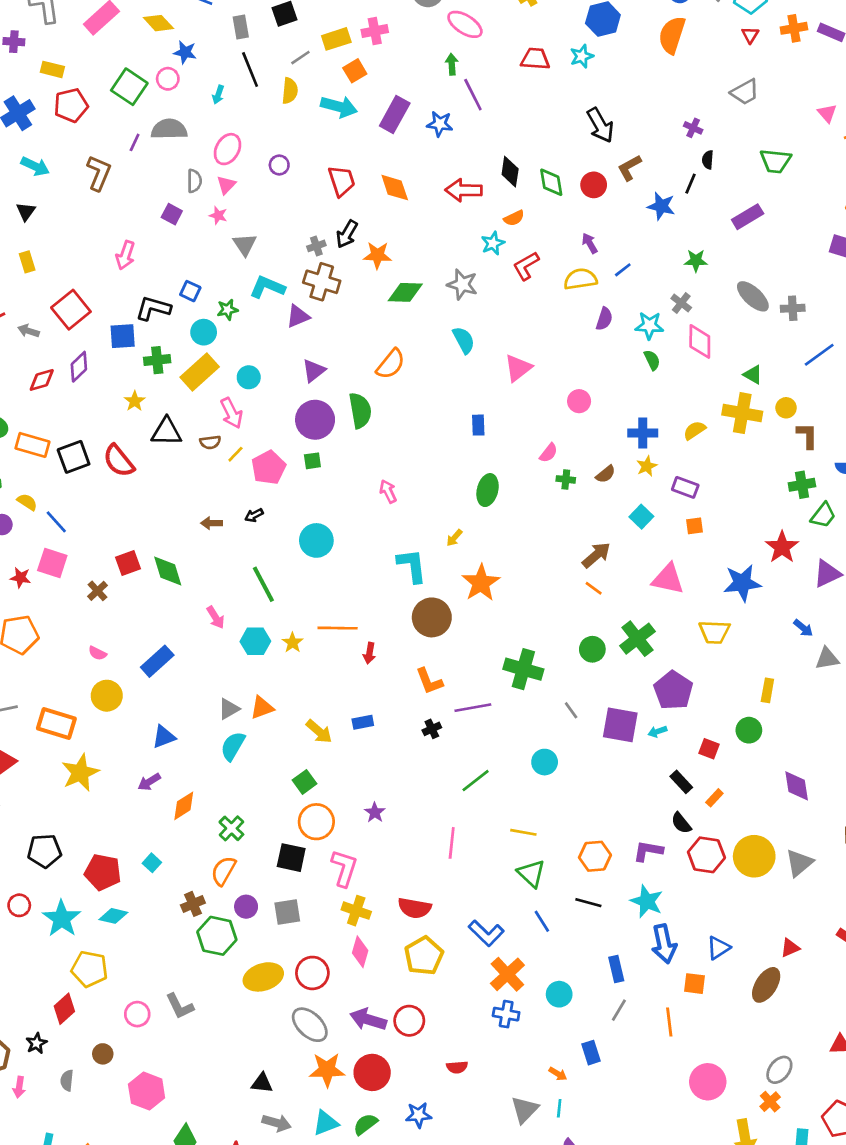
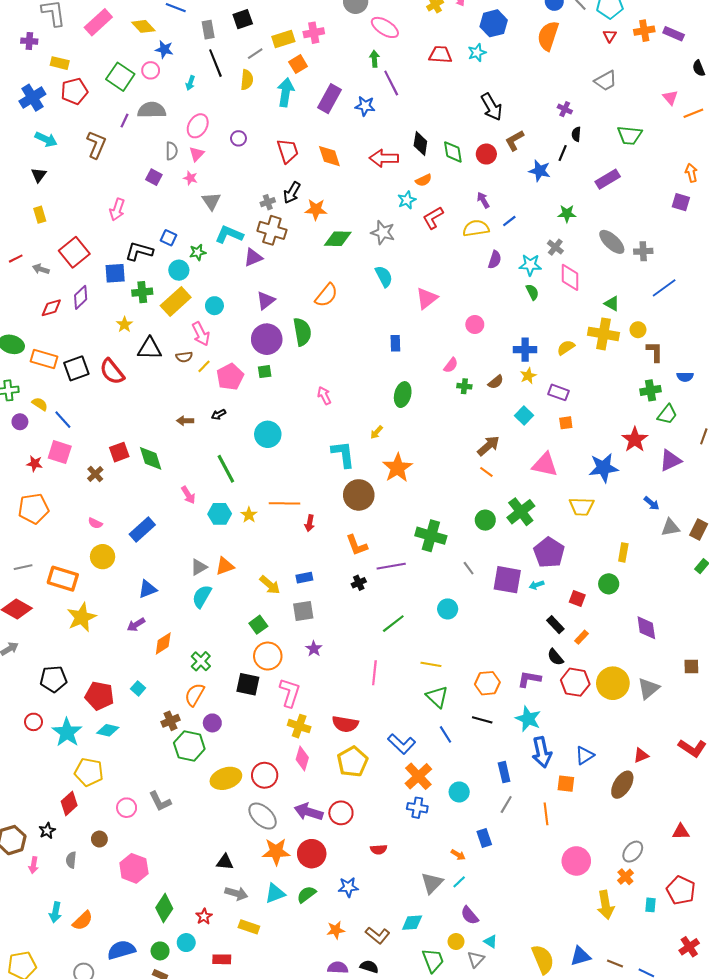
cyan arrow: (339, 107) -> (286, 92), turned -96
gray square: (287, 912) -> (303, 611), moved
cyan line: (559, 1108) -> (459, 882), turned 40

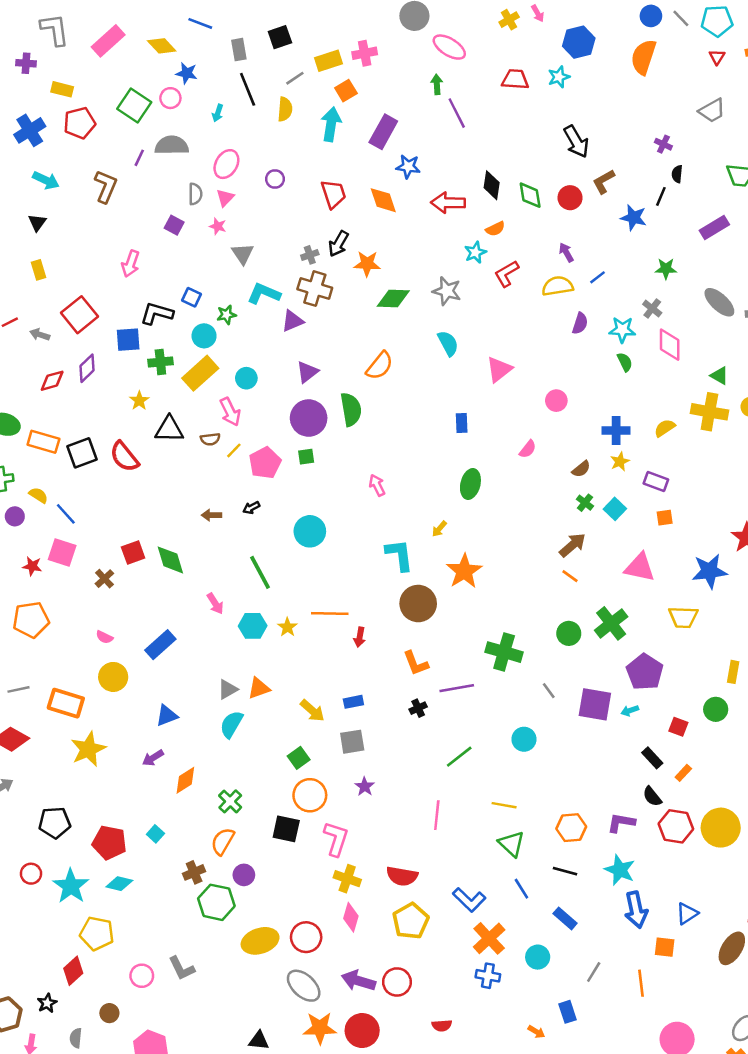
blue star: (365, 106) -> (408, 167), moved
green cross: (464, 386) -> (585, 503), moved, turned 32
blue rectangle: (504, 772) -> (565, 918), moved, turned -36

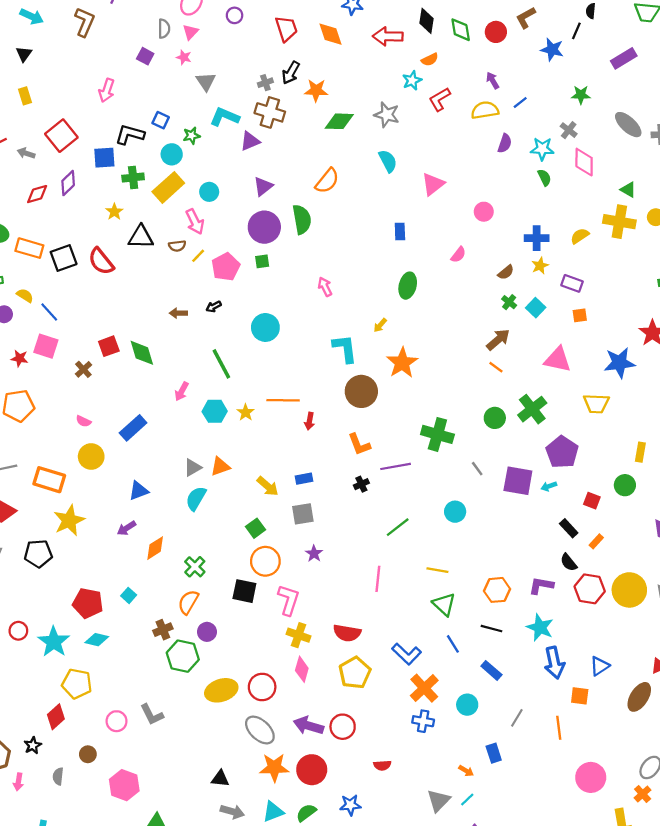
pink arrow: (215, 604) -> (182, 391), turned 60
black pentagon: (55, 823) -> (38, 554), moved

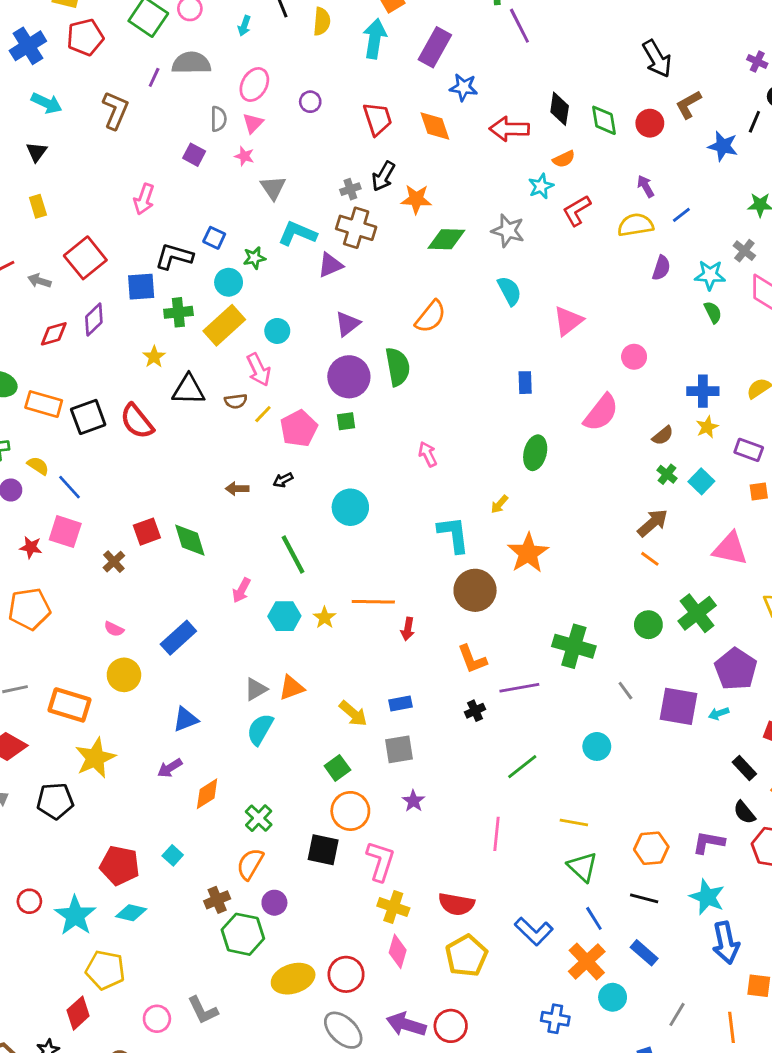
pink semicircle: (458, 255) -> (601, 413), size x1.8
orange cross: (424, 688) -> (587, 961), moved

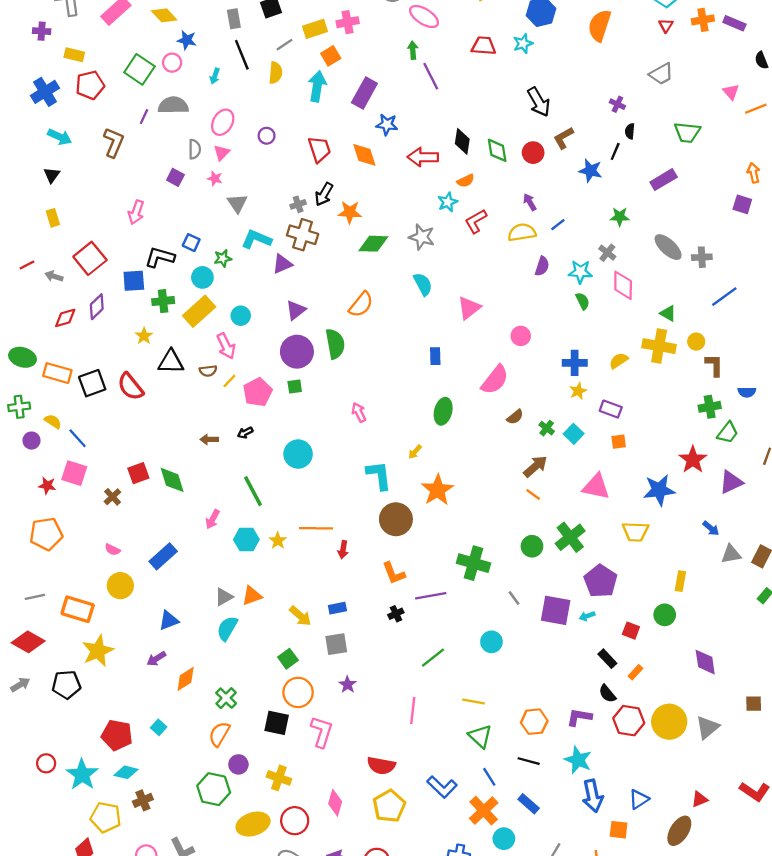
brown semicircle: (663, 436) -> (515, 417), moved
brown cross: (217, 900) -> (143, 800), moved
yellow cross: (393, 907) -> (279, 778), moved

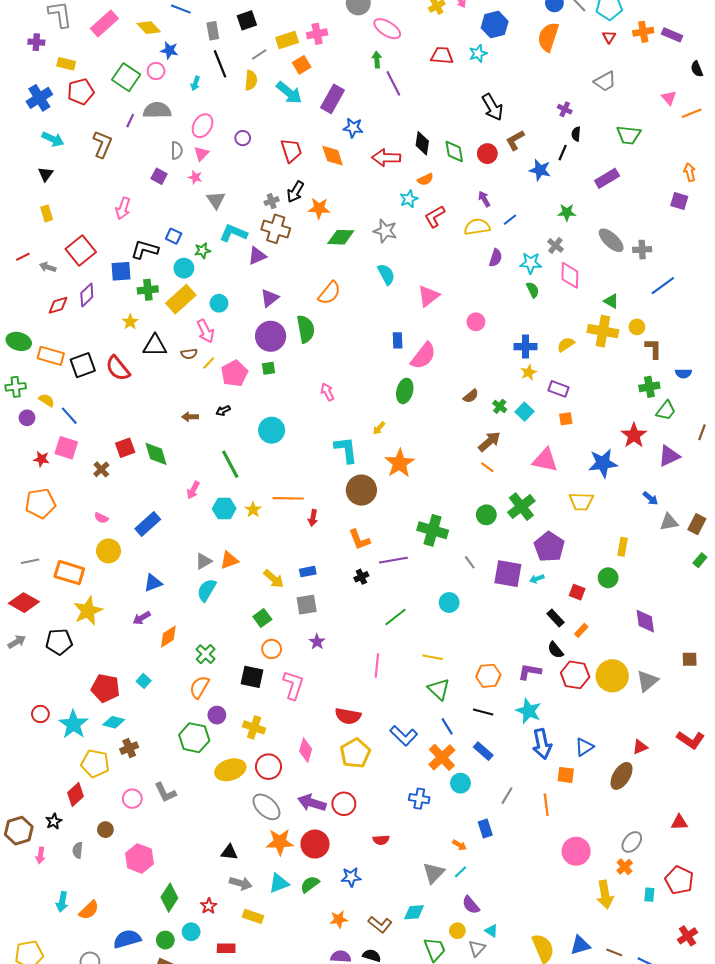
cyan arrow: (317, 86) -> (289, 93), turned 120
pink semicircle: (495, 380) -> (423, 356), moved
orange circle: (298, 692) -> (272, 649), size x0.7

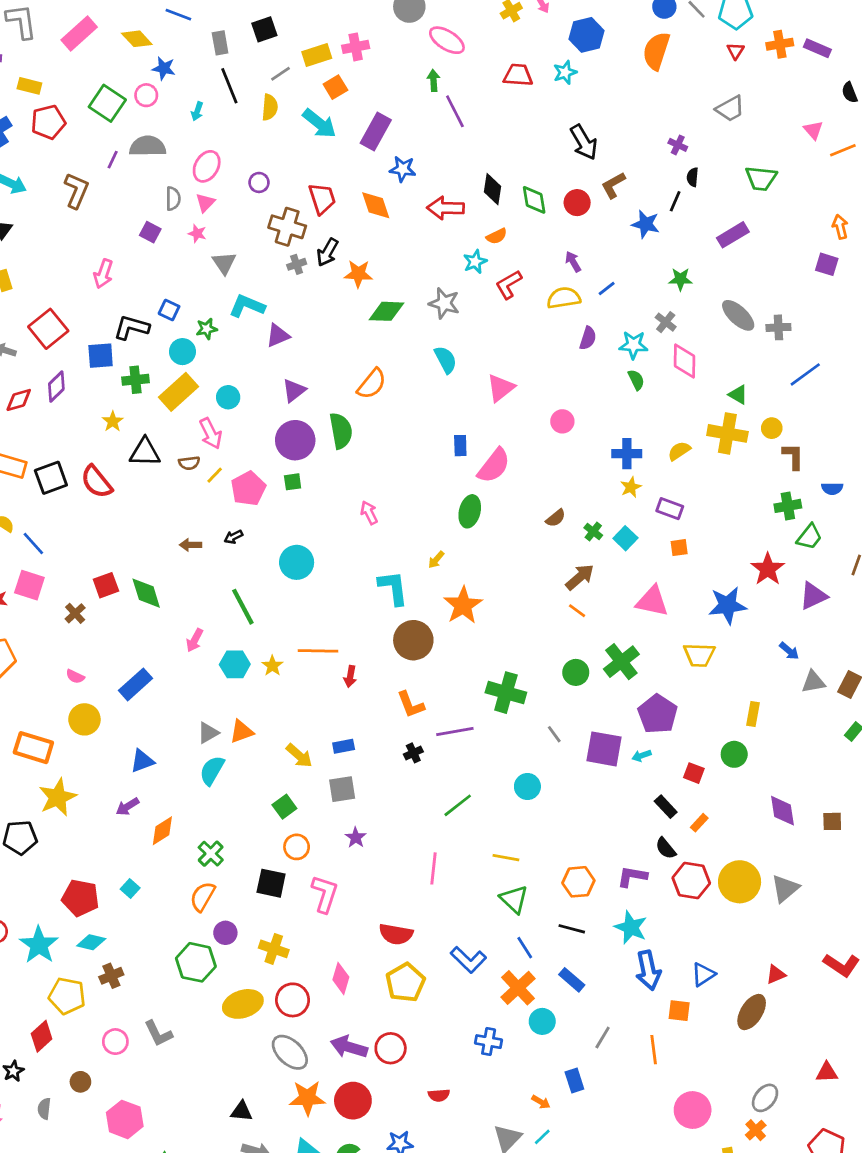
brown cross: (276, 229) -> (287, 227), moved
brown square: (690, 659) -> (832, 821), moved

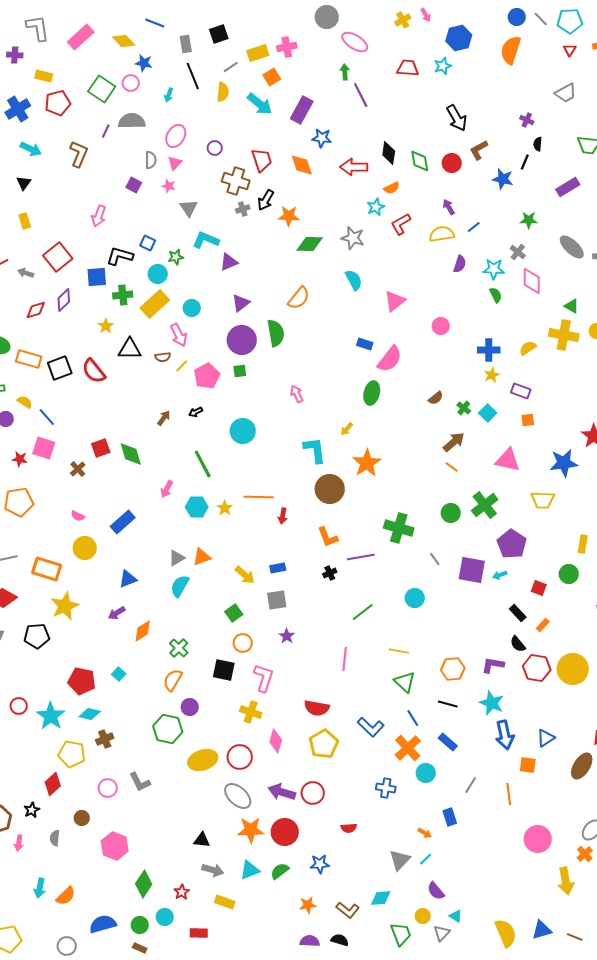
blue rectangle: (460, 446) -> (365, 344), turned -70
brown arrow: (191, 545) -> (164, 418), turned 126
yellow cross: (274, 949) -> (251, 712), moved

